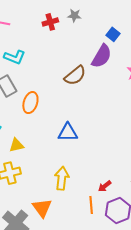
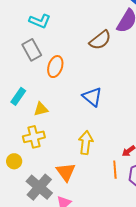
blue triangle: (68, 132) -> (92, 97), turned 40

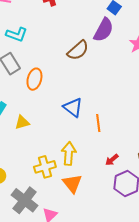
yellow cross: (34, 137) -> (45, 167), moved
orange line: (115, 170) -> (98, 123), moved
orange triangle: (66, 172) -> (72, 183), moved

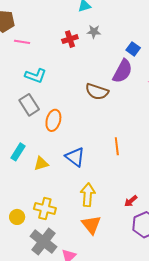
brown semicircle: (78, 50) -> (97, 92), turned 60
blue triangle: (73, 107) -> (75, 157), moved
orange line: (98, 123) -> (117, 146), moved
yellow cross: (45, 167) -> (45, 208), moved, turned 30

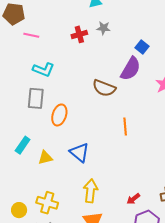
gray rectangle: (29, 105) -> (36, 98), turned 35
orange line: (117, 146) -> (125, 127), moved

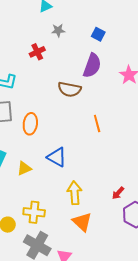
red cross: (79, 34) -> (37, 52), moved
blue square: (142, 47) -> (98, 34), moved

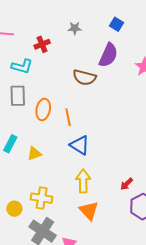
gray star: (58, 30) -> (75, 28), moved
red cross: (37, 52) -> (42, 44), moved
orange line: (97, 123) -> (68, 117), moved
blue triangle: (57, 157) -> (80, 145), moved

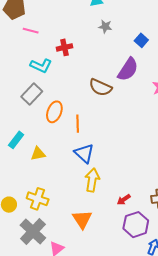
gray star: (75, 28) -> (105, 27), moved
gray rectangle: (18, 96) -> (32, 94), turned 35
yellow arrow: (83, 181) -> (92, 180), moved

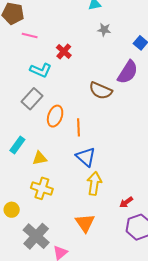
red cross: (64, 47) -> (64, 51), turned -35
yellow cross: (38, 199) -> (42, 188), moved

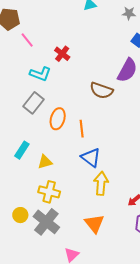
gray star: (104, 30) -> (129, 13), moved
pink line: (30, 35) -> (27, 40), turned 42
gray cross: (36, 236) -> (46, 222), moved

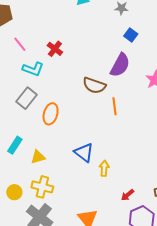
pink line: (27, 40) -> (20, 44), moved
orange line: (82, 129) -> (114, 106), moved
yellow arrow: (101, 183) -> (104, 168), moved, size x0.7
yellow circle: (20, 215) -> (14, 192), moved

